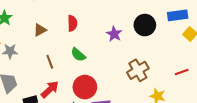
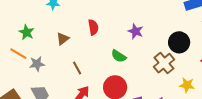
black circle: (145, 25) -> (179, 42), moved
green semicircle: (78, 55) -> (119, 56), moved

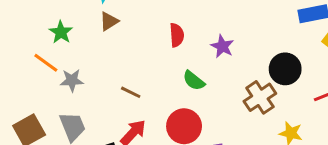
red semicircle: (93, 27) -> (177, 35), moved
brown triangle: (63, 39) -> (109, 21), moved
brown line: (77, 68) -> (131, 92), turned -40

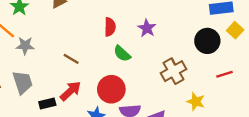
red semicircle: (177, 35) -> (110, 27), moved
black circle: (285, 69) -> (207, 41), moved

